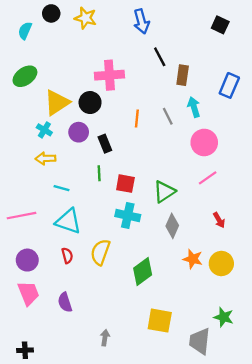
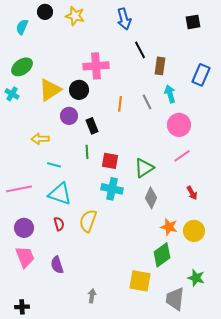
black square: (220, 25) -> (193, 22), turned -35
cyan cross: (44, 130) -> (12, 94), moved
green diamond: (143, 271) -> (162, 255), moved

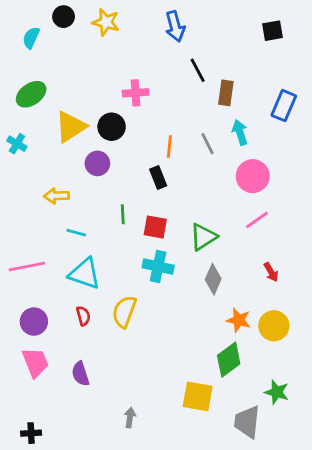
pink cross: (96, 66) -> (136, 93), size x0.7
cyan cross: (12, 94) -> (17, 144), moved
black rectangle: (92, 126) -> (158, 178), moved

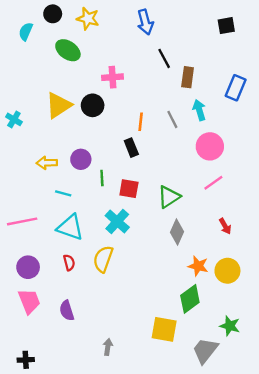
green ellipse: (31, 94) -> (68, 50), moved, turned 70
purple circle: (97, 163) -> (81, 159), moved
cyan cross: (158, 266) -> (117, 221), moved, turned 30
gray trapezoid: (247, 422) -> (205, 350), turned 32

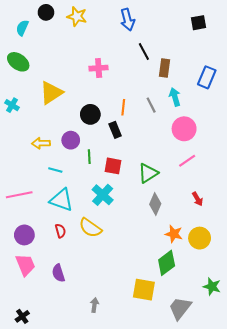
green ellipse: (68, 50) -> (18, 62), moved
black circle: (93, 105) -> (90, 114), moved
yellow semicircle: (103, 259) -> (90, 228), turned -75
green star: (230, 326) -> (212, 287), moved
black cross: (26, 360) -> (22, 316), turned -32

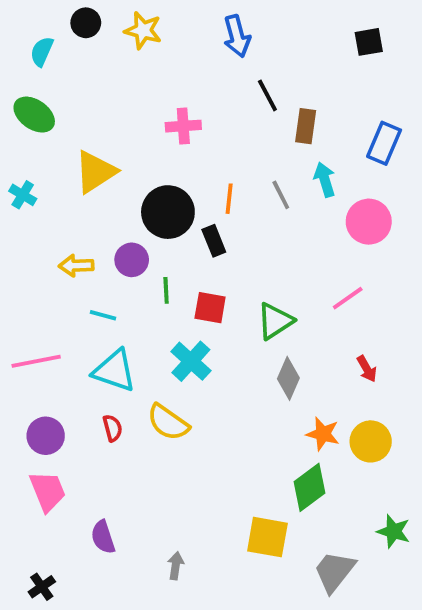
black circle: (90, 114) -> (168, 212), size x1.4
pink circle: (184, 129) -> (369, 222), moved
purple semicircle: (58, 273) -> (103, 537), moved

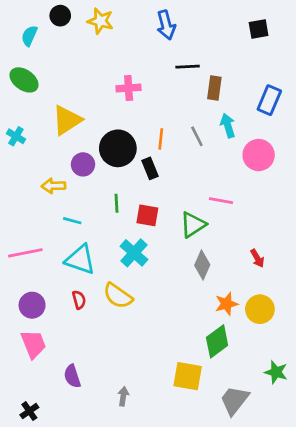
black line: (267, 95) -> (188, 67), turned -65
purple circle: (132, 260) -> (83, 164), moved
pink line: (348, 298) -> (221, 201), moved, turned 45
orange star: (323, 434) -> (226, 304), turned -30

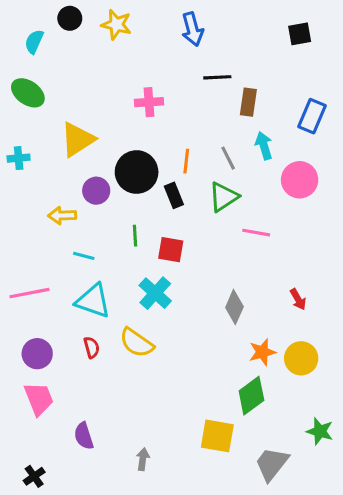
cyan cross: (16, 136) -> (19, 158), turned -36
green triangle: (193, 225) -> (224, 197), moved

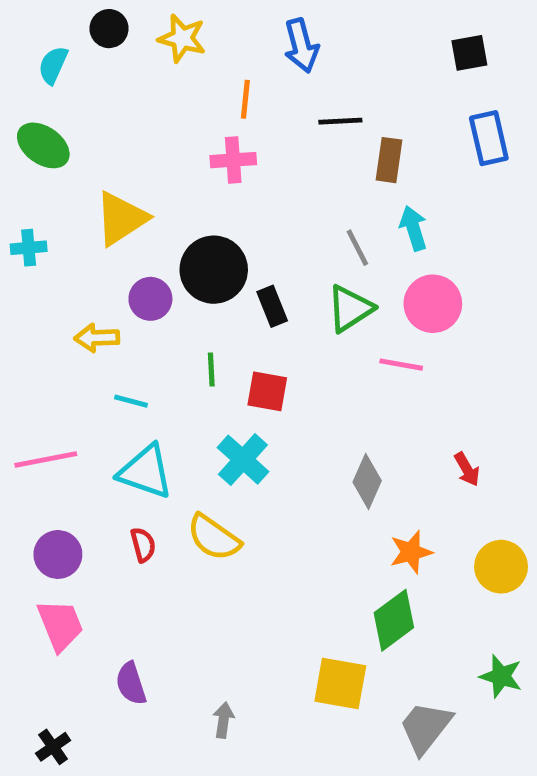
blue rectangle: (312, 116) -> (489, 138), moved, turned -36
orange line: (186, 161) -> (245, 99), moved
pink circle: (300, 180) -> (433, 304), moved
yellow circle: (301, 358) -> (501, 567), moved

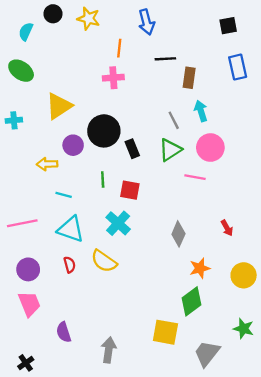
gray arrow: (223, 720) -> (109, 350), size x1.5

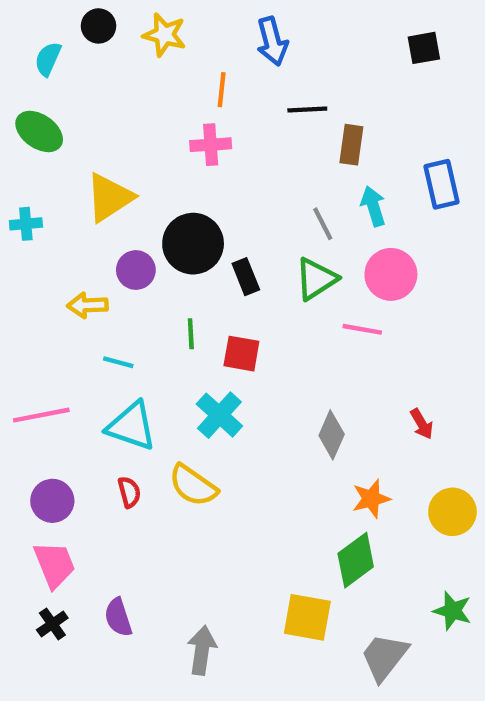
blue rectangle: (238, 67) -> (441, 184), moved
black cross: (26, 363) -> (52, 624), moved

